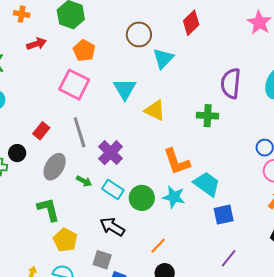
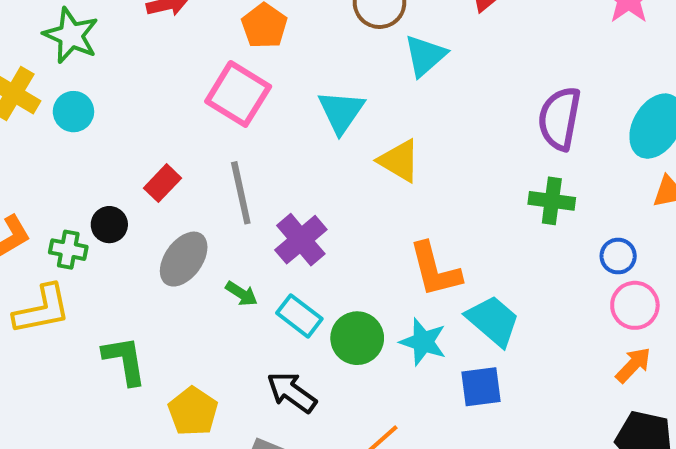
green cross: (208, 116) -> (552, 201), moved
green L-shape: (48, 209) -> (125, 360), moved
blue square: (224, 215) -> (481, 387), moved

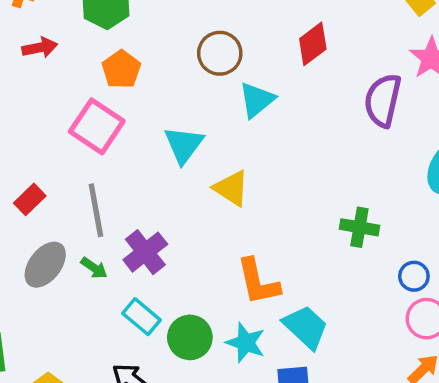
purple semicircle: (559, 118) -> (383, 100), moved
green arrow: (242, 294) -> (94, 268), moved

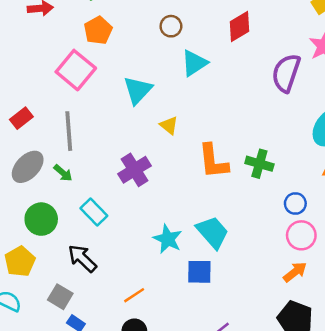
brown circle: (220, 53) -> (171, 26), size x0.7
yellow triangle: (231, 188) -> (169, 125), size x0.7
purple cross: (145, 252) -> (134, 170), moved
orange L-shape: (258, 282) -> (213, 161), moved
green circle: (190, 337) -> (41, 219), moved

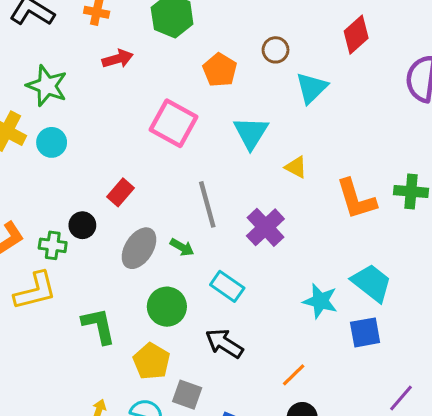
orange pentagon: (98, 30) -> (220, 70), moved
gray line: (69, 131) -> (207, 204), moved
gray square: (60, 297) -> (187, 395), moved

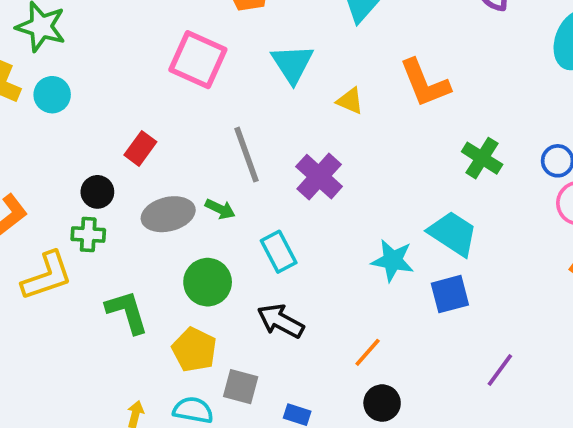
green cross: (411, 191) -> (482, 158), moved, turned 32
orange L-shape: (356, 199) -> (425, 83), moved
green cross: (53, 245) -> (88, 235), moved
gray ellipse: (139, 248) -> (168, 214), turned 48
cyan rectangle: (227, 286) -> (279, 252), turned 32

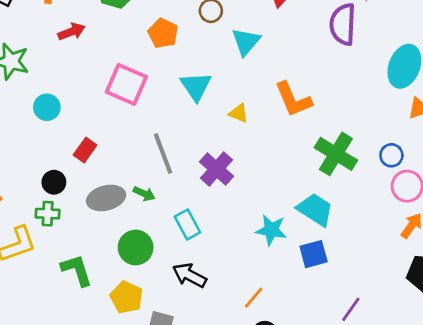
cyan circle: (52, 95) -> (47, 107), moved
green cross: (482, 158) -> (336, 154), size x1.4

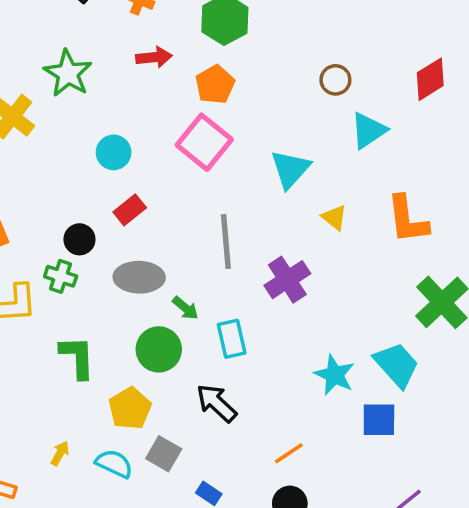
orange pentagon: (163, 33) -> (215, 85), moved
cyan circle: (47, 107) -> (114, 152), moved
green arrow: (144, 194) -> (185, 308), moved

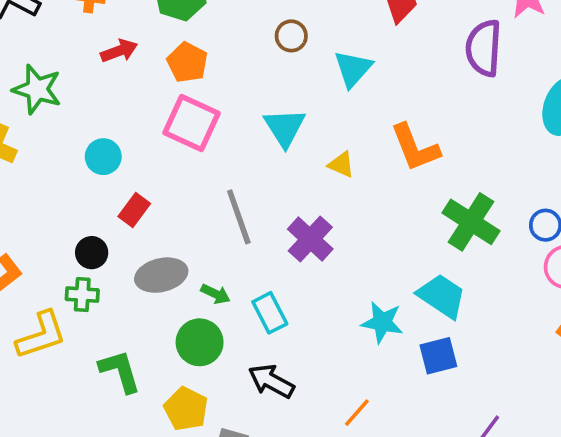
brown circle: (335, 80) -> (291, 36), moved

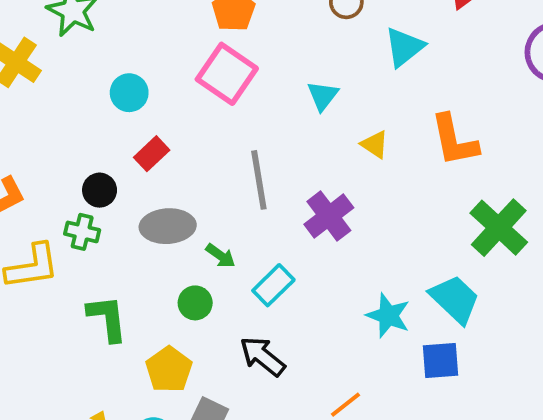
cyan triangle: (285, 128) -> (323, 96), size x0.7
cyan rectangle: (270, 313) -> (273, 285), turned 63
green circle: (200, 342) -> (195, 303), size x0.7

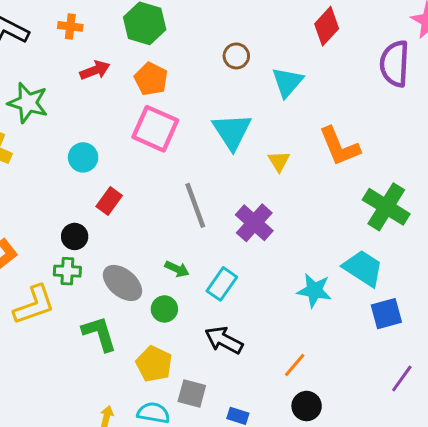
cyan triangle: (323, 96) -> (232, 131), size x1.6
yellow triangle: (375, 144) -> (279, 161), turned 35
gray ellipse: (168, 226) -> (123, 283), moved, turned 54
blue square: (440, 361) -> (386, 314), moved

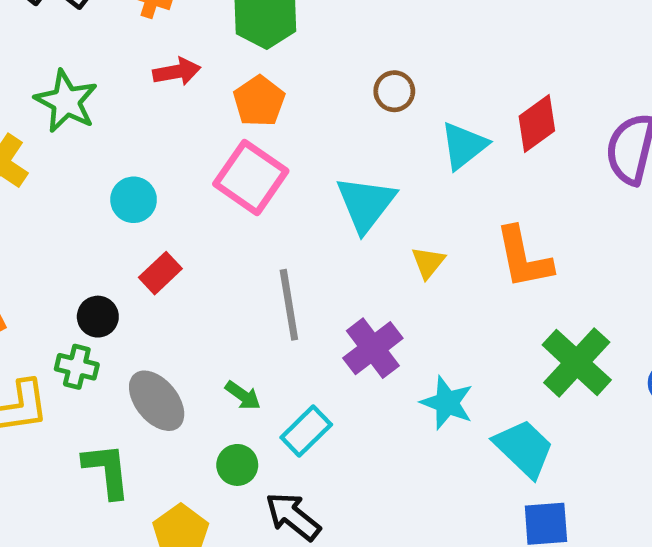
red diamond: (327, 26) -> (537, 124), moved
cyan star: (314, 290) -> (447, 403), moved
green circle: (164, 309) -> (237, 465), moved

